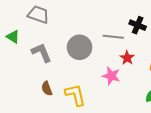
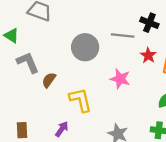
gray L-shape: (42, 53) -> (28, 62), moved
red star: (127, 58) -> (148, 55), moved
brown semicircle: (47, 88) -> (49, 80), moved, turned 56

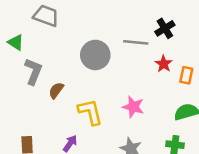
black cross: (149, 23) -> (165, 28), turned 36
gray L-shape: (28, 62) -> (33, 71), turned 45
pink star: (120, 79) -> (133, 107), moved

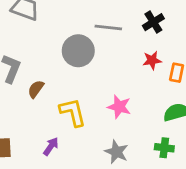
gray line: (136, 42) -> (108, 28), moved
red star: (164, 64) -> (152, 60), turned 30

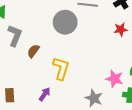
pink star: (119, 107) -> (114, 79), moved
yellow L-shape: (73, 112) -> (61, 68), turned 30

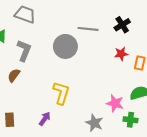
gray L-shape: (15, 36) -> (24, 51), moved
brown semicircle: (33, 51) -> (14, 75), moved

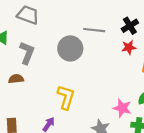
red star: (121, 54) -> (129, 47), moved
brown semicircle: (14, 75) -> (16, 79), turned 48

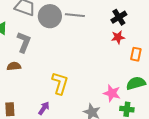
gray line: (94, 30) -> (75, 15), moved
gray circle: (70, 48) -> (50, 16), moved

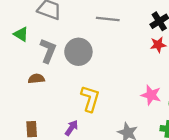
gray circle: (50, 16) -> (78, 52), moved
pink star: (112, 93) -> (151, 95), moved

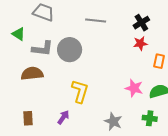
gray L-shape: (48, 51) -> (43, 49), turned 75
brown semicircle: (36, 79) -> (32, 74), size x1.5

